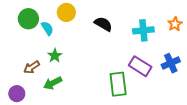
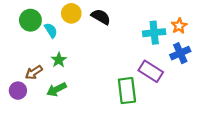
black semicircle: (103, 24) -> (101, 17), moved
orange star: (175, 24) -> (179, 26), moved
blue cross: (171, 63) -> (180, 53), moved
purple circle: (17, 94) -> (18, 91), moved

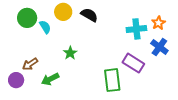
blue cross: (180, 53) -> (159, 47), turned -30
green star: (59, 60) -> (70, 53), moved

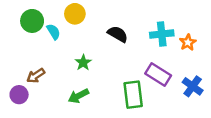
black semicircle: (89, 15) -> (118, 34), moved
orange star: (158, 23) -> (188, 42), moved
blue cross: (159, 47) -> (193, 86), moved
green arrow: (50, 79) -> (78, 96), moved

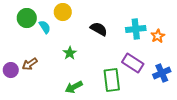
blue cross: (193, 86) -> (162, 73), turned 30
purple circle: (19, 95) -> (11, 70), moved
green arrow: (78, 96) -> (74, 87), moved

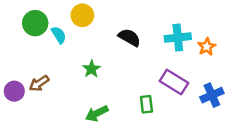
green rectangle: (112, 80) -> (146, 104), size x0.6

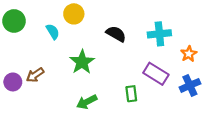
green circle: (35, 23) -> (14, 21), moved
orange star: (207, 47) -> (189, 54), moved
green star: (91, 69) -> (82, 62), size x1.5

